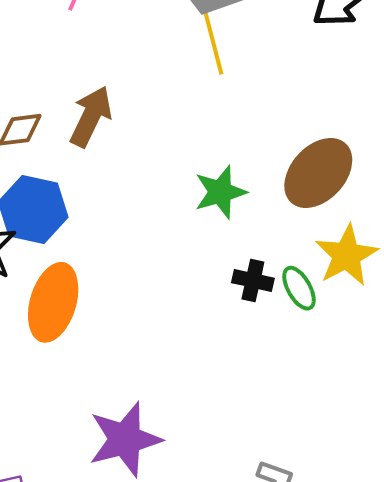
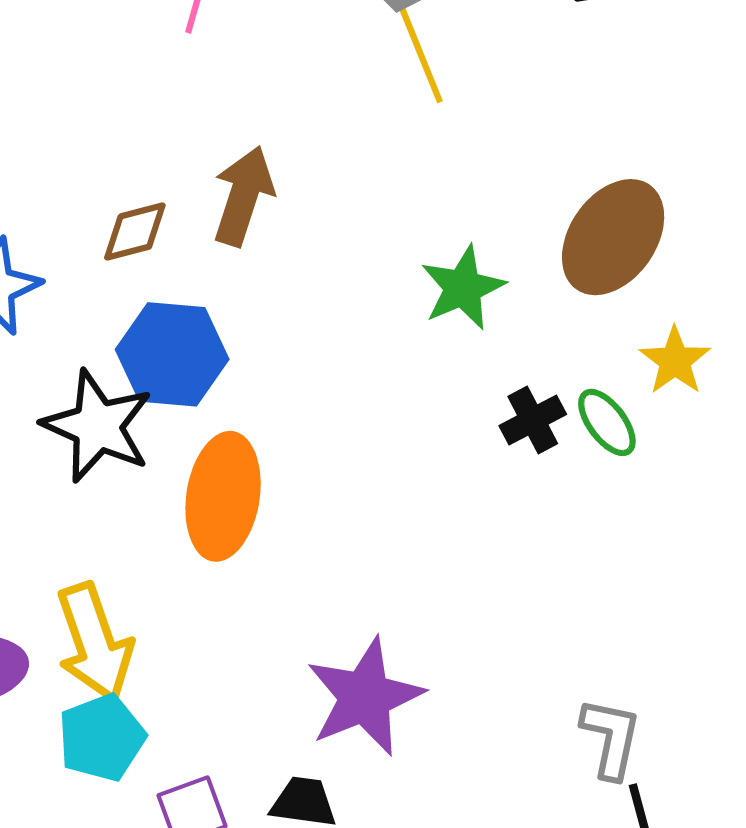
yellow star: (347, 255) -> (675, 361), size x0.7
black cross: (253, 280) -> (533, 420), turned -33

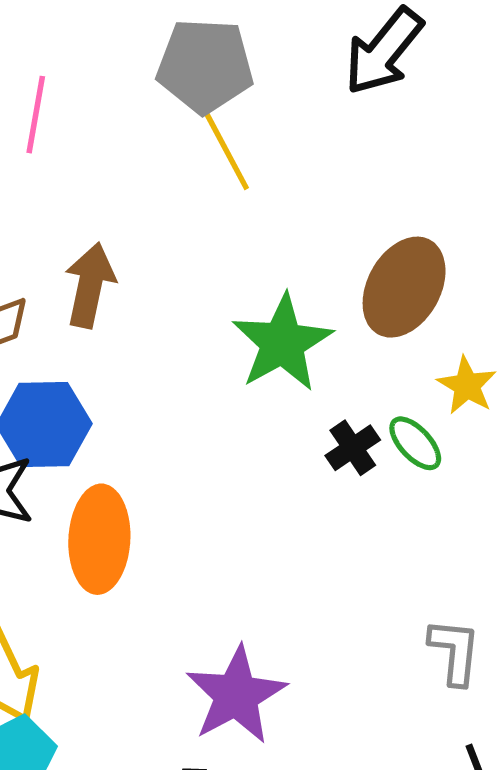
green star: (463, 288) -> (282, 343), size x1.4
gray L-shape: (611, 738) -> (455, 652), moved

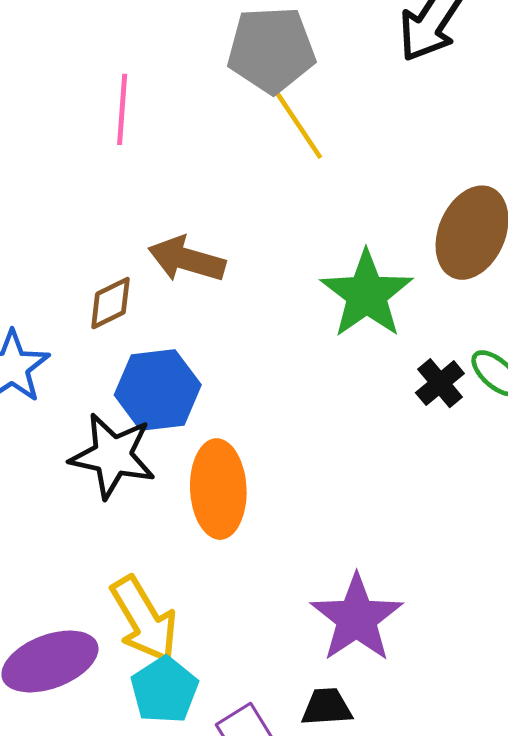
brown arrow: (90, 285) -> (187, 259), turned -80

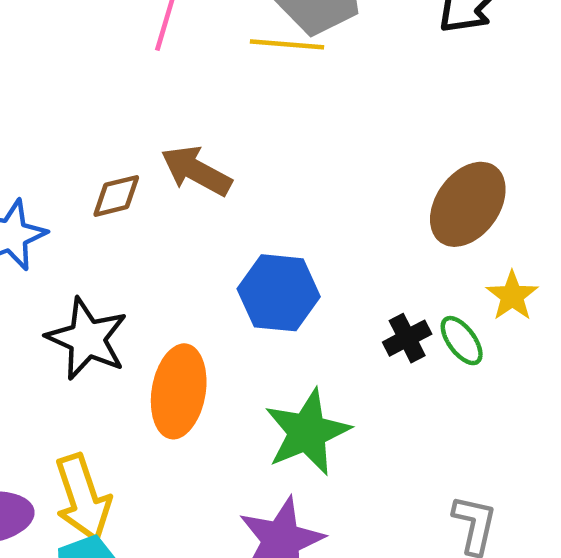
yellow line: (299, 126) -> (287, 44), moved, turned -64
green star: (367, 294) -> (307, 432), moved
blue hexagon: (158, 390) -> (279, 293), moved

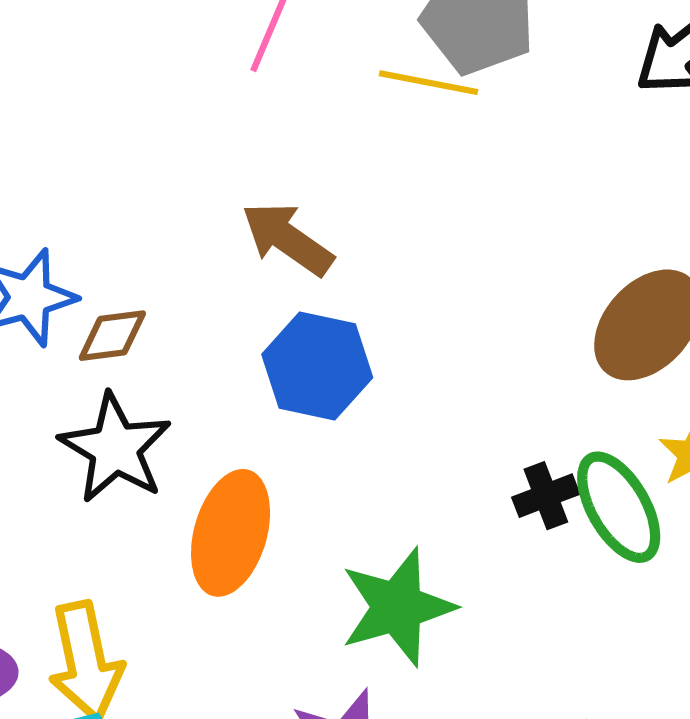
brown diamond: (116, 196) -> (112, 336), moved
blue hexagon: (279, 293) -> (317, 366), moved
green ellipse: (462, 341) -> (619, 507), size x1.6

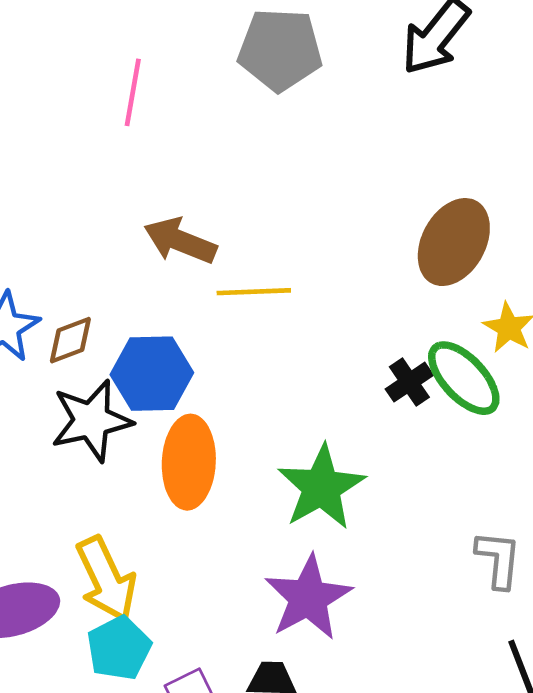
yellow line: (429, 83) -> (254, 292), moved
blue hexagon: (317, 366) -> (152, 374), moved
black star: (115, 448) -> (92, 421), turned -30

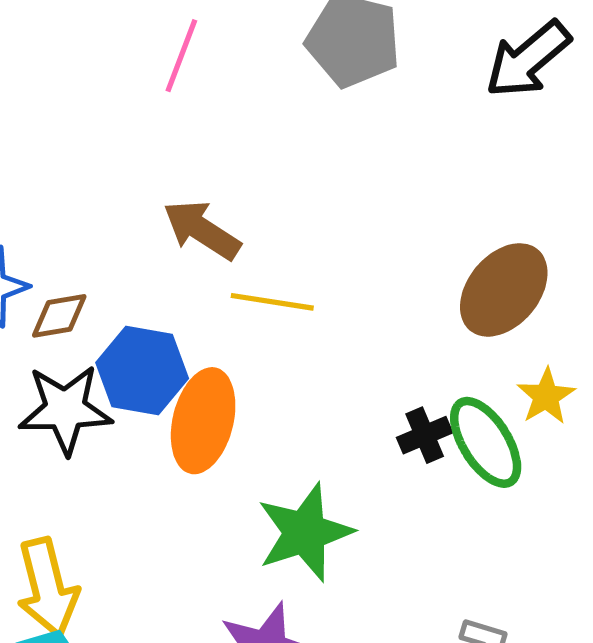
orange ellipse: (189, 462) -> (203, 421), moved

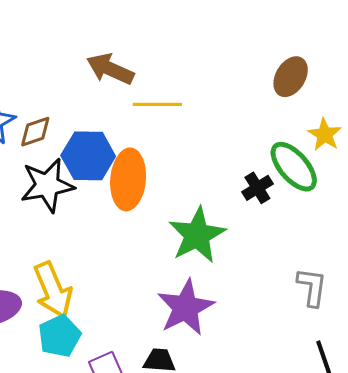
brown ellipse: (504, 290) -> (291, 77), size x0.7
black cross: (425, 435) -> (257, 188), moved

